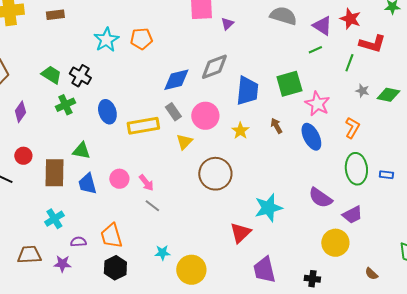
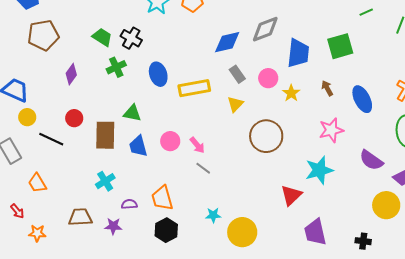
pink star: (317, 104) -> (331, 130), moved, turned 30
gray rectangle: (173, 112) -> (237, 74), moved
pink circle: (205, 116) -> (268, 78), moved, size x0.7

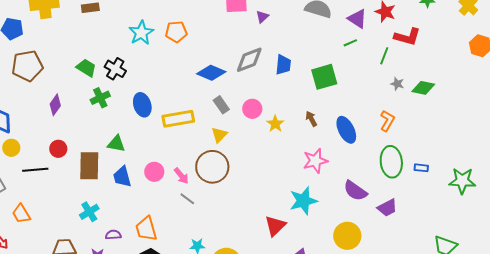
blue diamond: (227, 42) -> (211, 73), turned 36
blue trapezoid: (298, 53) -> (283, 65), moved, size x0.7
brown circle: (266, 136) -> (212, 167), moved
black line: (51, 139) -> (35, 170), turned -30
yellow circle: (386, 205) -> (347, 236), moved

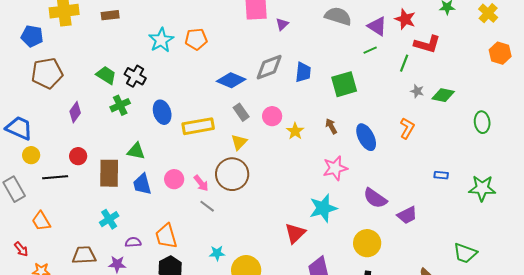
green ellipse: (391, 162) -> (482, 122), moved, size x0.7

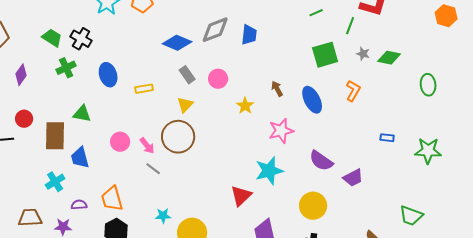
green square: (344, 84) -> (325, 55), moved
yellow rectangle: (198, 126) -> (144, 89), size x0.6
yellow star: (295, 131) -> (245, 106), moved
blue trapezoid: (142, 184) -> (80, 158), moved

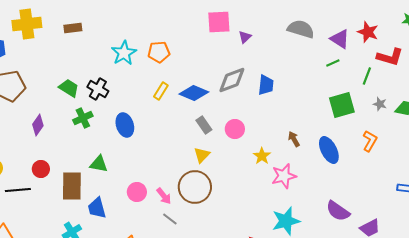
yellow rectangle: (144, 89) -> (161, 91), moved, turned -48
pink star: (281, 131) -> (284, 176), moved

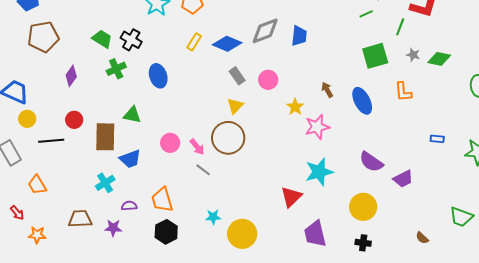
orange L-shape: (370, 141) -> (403, 92), turned 145
blue trapezoid: (97, 208) -> (130, 159), turned -95

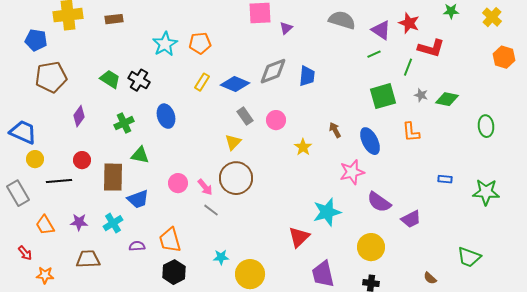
green cross: (116, 69) -> (124, 123), moved
yellow triangle: (235, 106) -> (233, 142), moved
pink star: (317, 127) -> (352, 172), moved
purple star: (113, 228) -> (79, 222), moved

